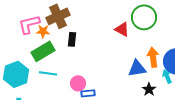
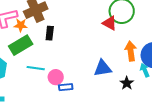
red triangle: (122, 29) -> (110, 23), moved
blue triangle: (137, 68) -> (103, 68), moved
cyan line: (48, 73) -> (36, 68), moved

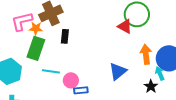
green rectangle: (21, 45) -> (36, 48), turned -40
blue triangle: (103, 68) -> (118, 71), turned -30
black star: (127, 83) -> (151, 86), moved

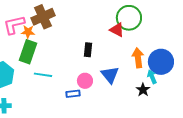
black rectangle: (65, 36) -> (88, 50), moved
blue triangle: (118, 71) -> (110, 75), turned -30
pink circle: (71, 80) -> (85, 81), moved

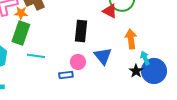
black rectangle: (88, 50) -> (81, 31), size x1.5
blue circle: (161, 62) -> (154, 71), moved

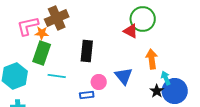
black rectangle: (81, 31) -> (87, 51), moved

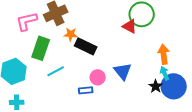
orange star: (42, 33) -> (71, 34), moved
black rectangle: (87, 51) -> (86, 46), turned -70
orange arrow: (152, 59) -> (164, 54), moved
cyan line: (57, 76) -> (56, 71), turned -36

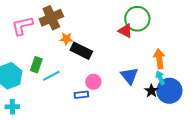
green rectangle: (41, 48) -> (36, 65), moved, size x0.7
blue triangle: (123, 71) -> (129, 76), moved

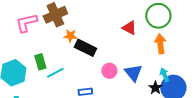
green circle: (137, 19) -> (158, 16), moved
orange arrow: (159, 59) -> (160, 44), moved
green rectangle: (36, 65) -> (40, 62), turned -35
pink circle: (93, 82) -> (109, 71), moved

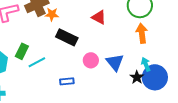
red triangle: (129, 28) -> (99, 17), moved
orange star: (70, 36) -> (52, 14), moved
green rectangle: (40, 62) -> (22, 51), turned 42

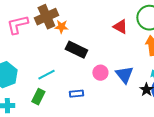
red triangle: (99, 17) -> (120, 27), moved
green rectangle: (22, 51) -> (38, 97), moved

